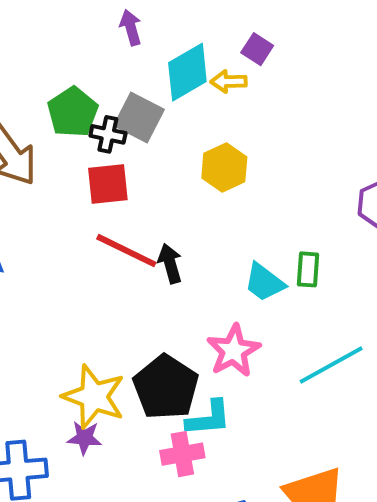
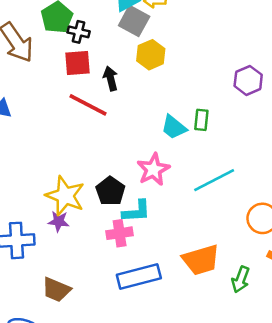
gray square: (139, 118) -> (134, 21), moved
black arrow: (170, 263) -> (111, 78), moved
black pentagon: (166, 387) -> (110, 191), size x0.7

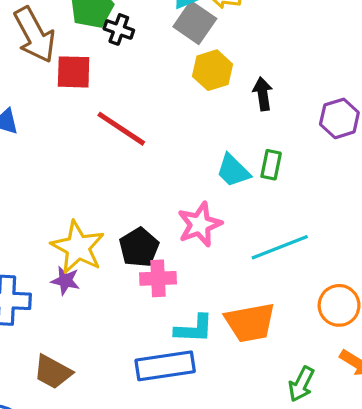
red square: (78, 63) -> (74, 72), moved
black arrow: (111, 78) -> (263, 94), moved
cyan L-shape: (136, 211) -> (194, 329), moved
pink cross: (120, 233) -> (158, 278), moved
orange trapezoid: (201, 260) -> (250, 322), moved

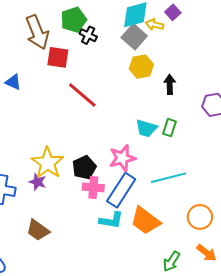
cyan trapezoid: (233, 171) -> (146, 128), turned -35
orange trapezoid: (250, 322) -> (145, 221), turned 40
blue rectangle: (165, 366) -> (121, 190), moved, turned -56
brown trapezoid: (53, 372) -> (38, 230), moved

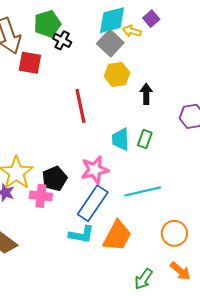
red line: (82, 95) -> (80, 106), moved, turned 36
cyan trapezoid: (146, 128) -> (121, 139), turned 70
pink cross: (93, 187) -> (41, 196), moved
orange trapezoid: (145, 221) -> (117, 236), turned -100

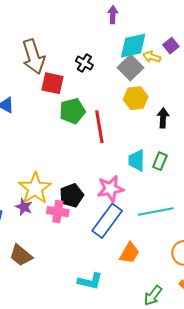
green pentagon: (47, 24) -> (72, 111), moved
cyan L-shape: (81, 235) -> (90, 281), moved
orange trapezoid: (117, 236) -> (129, 253), size x0.7

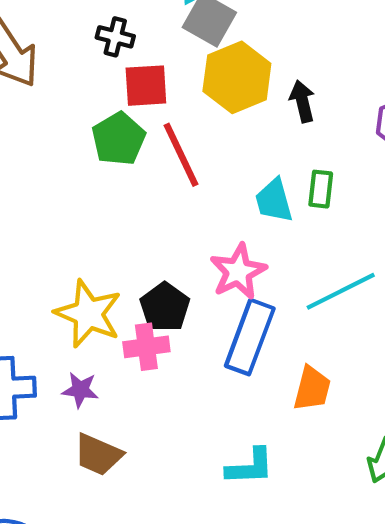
red square: (52, 83) -> (146, 86), moved
yellow hexagon: (136, 98) -> (237, 77), size x1.4
purple star: (24, 207) -> (80, 390), moved

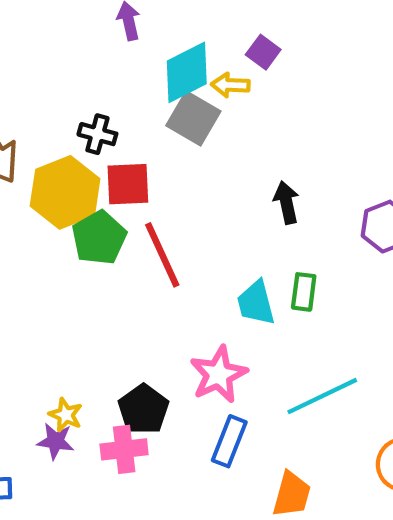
yellow hexagon: (237, 77) -> (65, 192), moved
yellow star: (88, 314) -> (66, 415), size x0.5
blue rectangle: (250, 337) -> (229, 441), size x0.7
purple star: (80, 390) -> (56, 441), moved

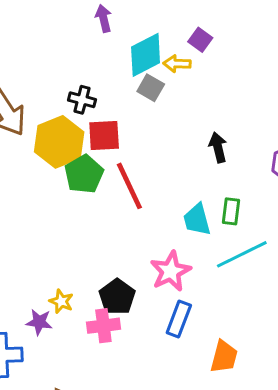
gray square: (193, 118) -> (151, 88), size x0.7
cyan line: (322, 396) -> (242, 254), moved
purple star: (56, 441) -> (39, 322), moved

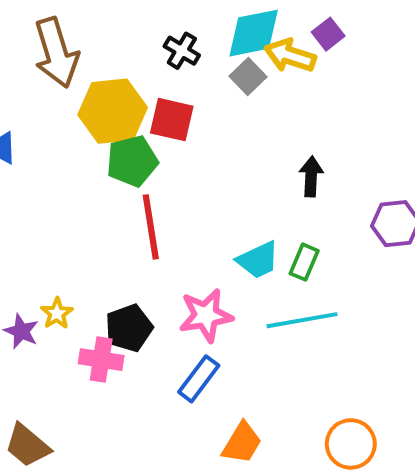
yellow arrow: (177, 64) -> (290, 56), size x1.4
black cross: (82, 100) -> (182, 51), moved
red line: (129, 186) -> (151, 227), moved
cyan trapezoid: (197, 220) -> (258, 260), turned -116

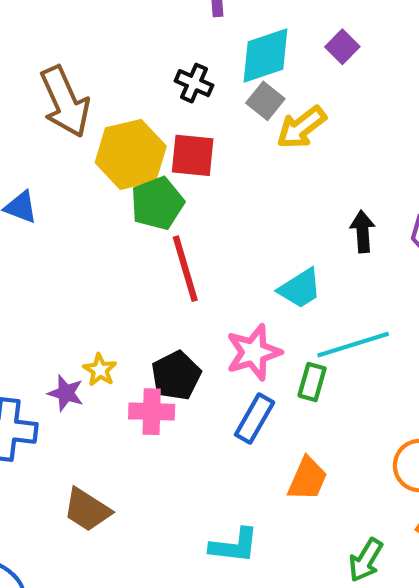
yellow arrow: (290, 56) -> (301, 127), moved, turned -48
black arrow: (311, 176) -> (363, 231), moved
green rectangle: (304, 262) -> (312, 382), moved

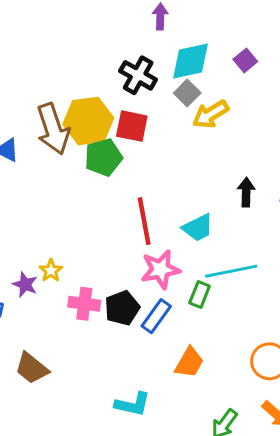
black cross: (194, 83) -> (138, 75), size x1.4
brown arrow: (65, 102) -> (53, 129), moved
red line: (185, 269) -> (144, 221), moved
black pentagon: (176, 376) -> (122, 308), moved

